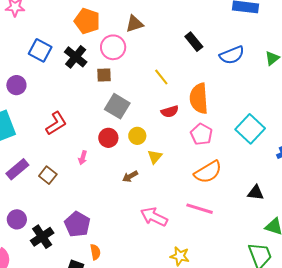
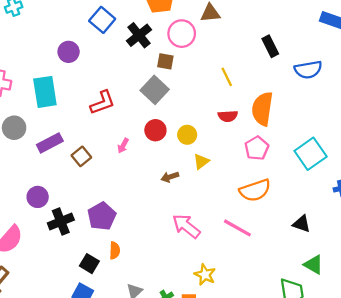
gray square: (117, 106) -> (155, 90), moved

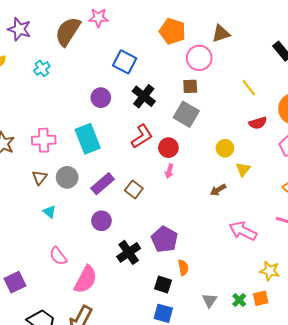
black cross: (139, 35) -> (144, 96), moved
red circle: (155, 130) -> (168, 148), moved
purple circle: (38, 197) -> (101, 221), moved

